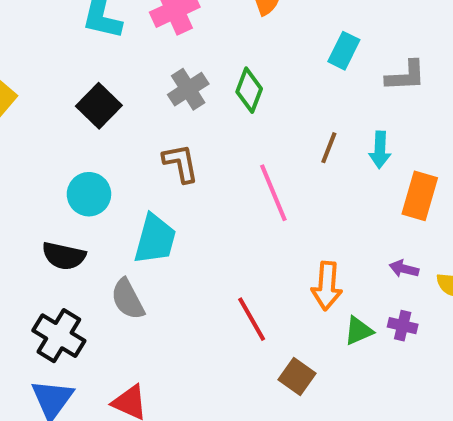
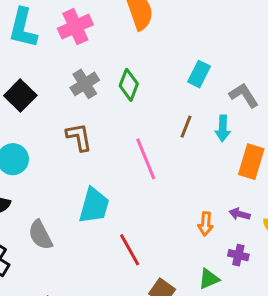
cyan rectangle: (344, 51) -> (199, 74), moved
gray L-shape: (406, 76) -> (244, 95), moved, turned -120
cyan trapezoid: (155, 239) -> (94, 206), moved
orange arrow: (327, 286) -> (206, 224), moved, size x0.7
green triangle: (359, 331) -> (209, 279), moved

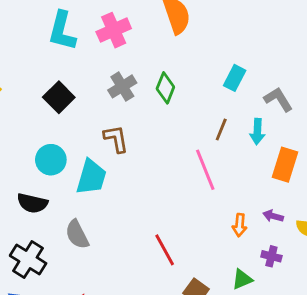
pink line: (146, 159) -> (205, 170), moved
cyan trapezoid: (94, 206) -> (91, 177), moved

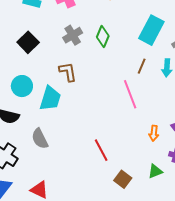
cyan rectangle: (235, 78) -> (151, 30), size x1.6

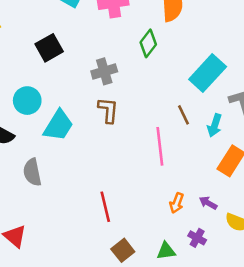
gray cross: (73, 35) -> (104, 71), moved
green diamond: (103, 36) -> (148, 43), moved
brown line: (142, 66) -> (184, 115), turned -63
brown L-shape: (68, 72) -> (108, 110), moved

